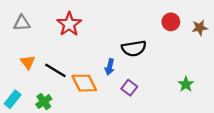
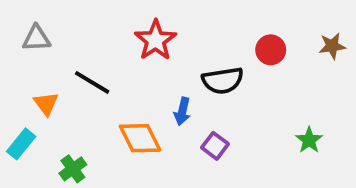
red circle: (171, 22) -> (271, 50), moved
red star: (69, 24) -> (155, 40), moved
black line: (55, 70) -> (92, 82), moved
cyan rectangle: (13, 99) -> (21, 144), moved

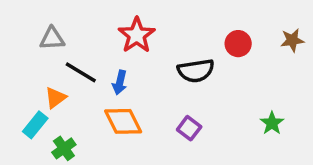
gray triangle: (36, 38) -> (52, 39), moved
orange triangle: (46, 104) -> (55, 98), moved, turned 30
blue arrow: (182, 111) -> (120, 82), moved
cyan rectangle: (21, 144) -> (35, 125), moved

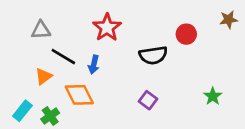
brown star: (292, 40) -> (229, 20), moved
orange diamond: (123, 121) -> (79, 95), moved
cyan rectangle: (35, 125) -> (22, 111), moved

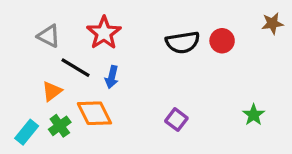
red star: (107, 27) -> (104, 33), moved
gray triangle: (41, 30) -> (49, 36), turned 30
black semicircle: (153, 55) -> (183, 42), moved
green cross: (50, 116) -> (60, 126), moved

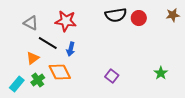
red star: (104, 33) -> (66, 21), turned -30
red circle: (222, 41) -> (139, 18), moved
black semicircle: (183, 42) -> (116, 15), moved

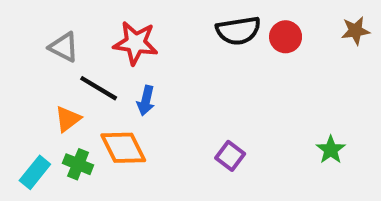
green cross: (38, 80) -> (78, 164), turned -32

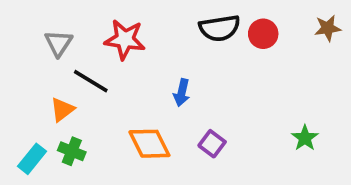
gray triangle: (64, 47) -> (59, 43), turned 36
blue arrow: (146, 100) -> (182, 92), moved
orange diamond: (123, 148) -> (149, 144), moved

